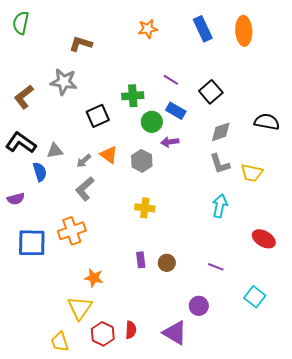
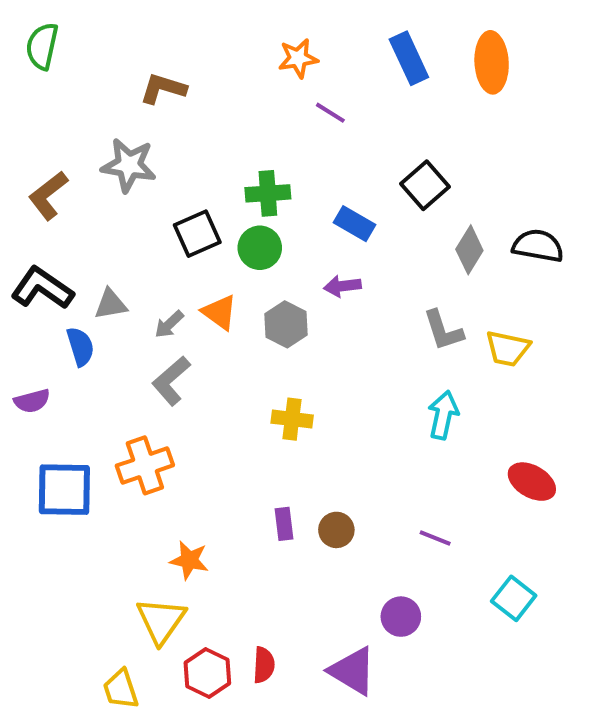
purple line: (171, 80) -> (330, 113), moved
green circle: (152, 122) -> (260, 248), moved
gray diamond: (221, 132) -> (469, 250), moved, turned -40

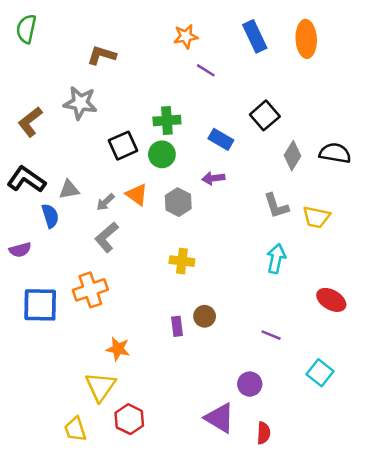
brown circle: (336, 530) -> (205, 316), moved
red semicircle: (264, 665) -> (264, 433), moved

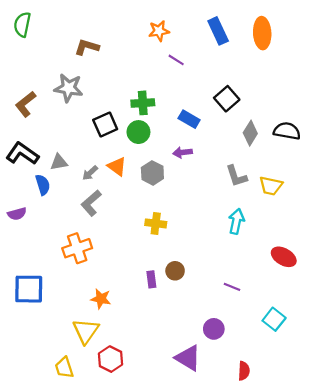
blue square: (40, 305) -> (29, 289), moved
red semicircle: (264, 433) -> (244, 371), moved

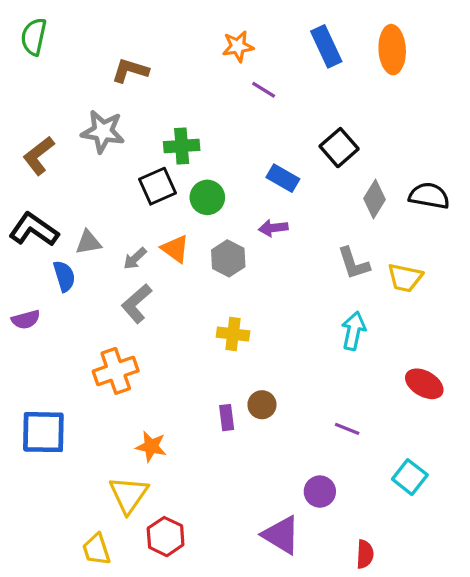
green cross: (143, 103) -> (182, 146), moved

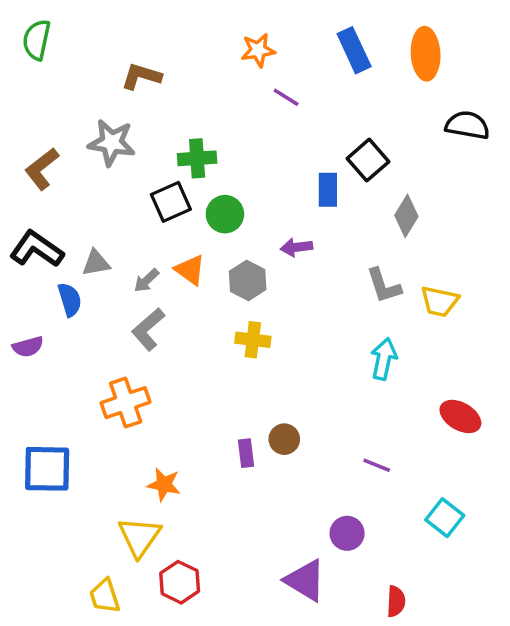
blue rectangle: (283, 178) -> (328, 190), moved, turned 60
black semicircle: (429, 196) -> (467, 125), moved
yellow cross: (233, 334) -> (253, 340), moved

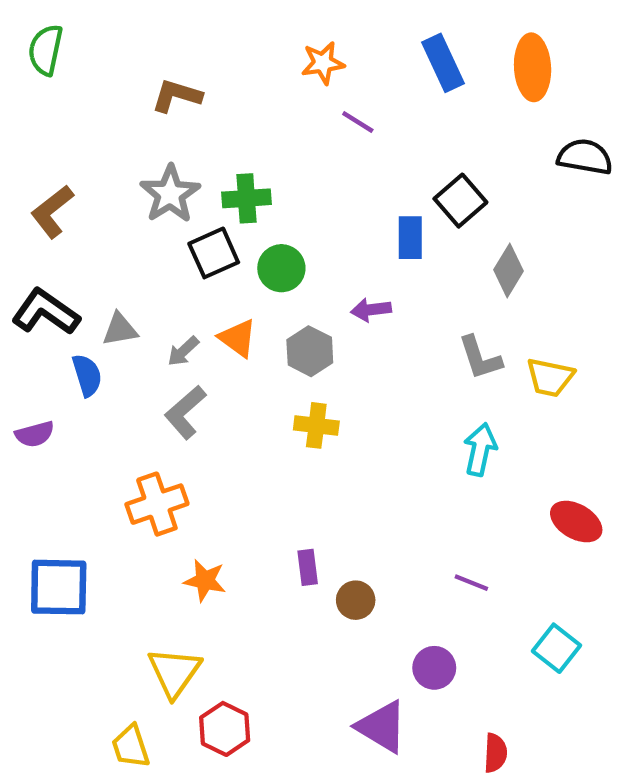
gray star: (112, 143) -> (170, 194), moved, turned 30
brown circle: (284, 439) -> (356, 600), moved
orange star: (164, 484) -> (205, 580), moved

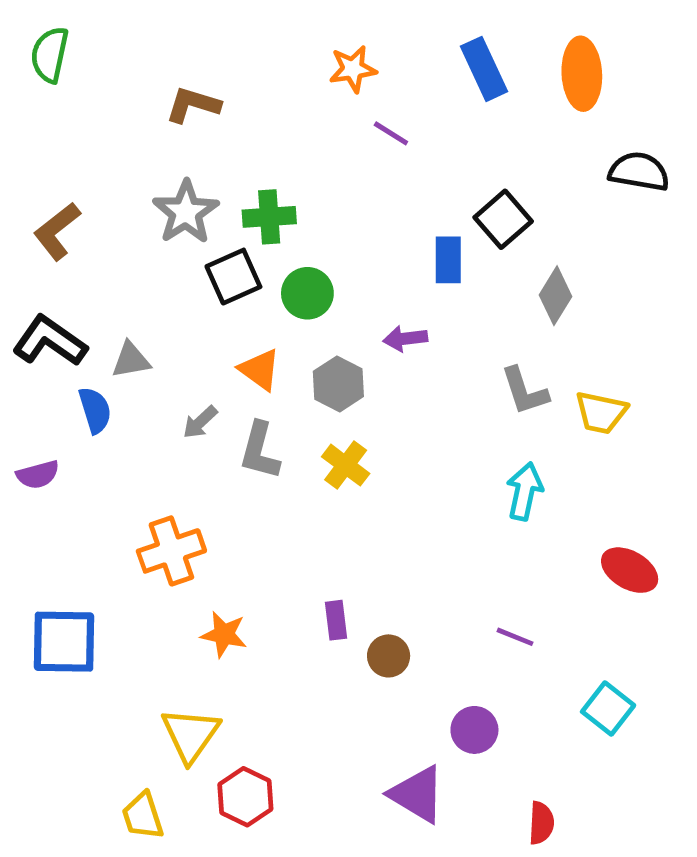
gray arrow: (183, 351) -> (200, 422), moved
gray L-shape: (185, 412) -> (260, 451), moved, turned -34
yellow cross: (316, 425) -> (346, 465), turned 30

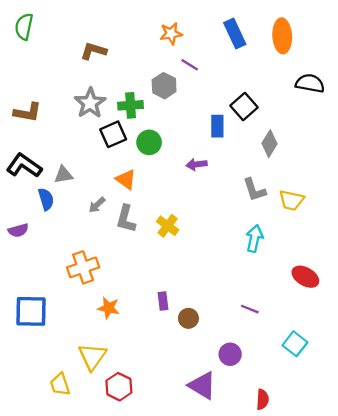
brown L-shape: (57, 231) -> (28, 112), turned -132
gray hexagon: (338, 384) -> (164, 86), moved
yellow trapezoid: (143, 816) -> (60, 384), moved

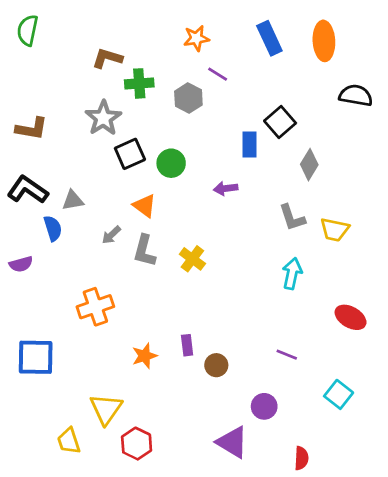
green cross: (131, 105) -> (139, 83), moved
orange star: (109, 308) -> (145, 356), moved, turned -30

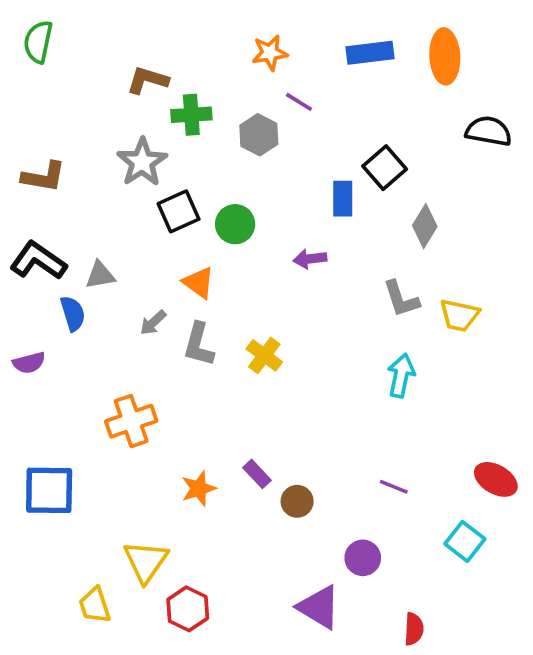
blue rectangle: (269, 38) -> (370, 53), turned -72
red ellipse: (351, 317) -> (496, 479), moved
purple rectangle: (187, 345) -> (257, 474), turned -36

